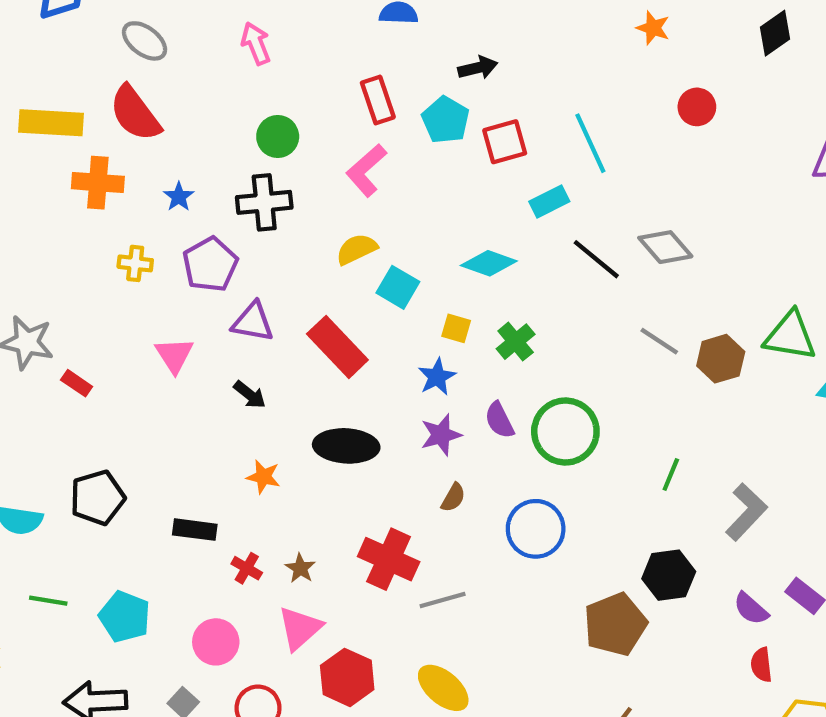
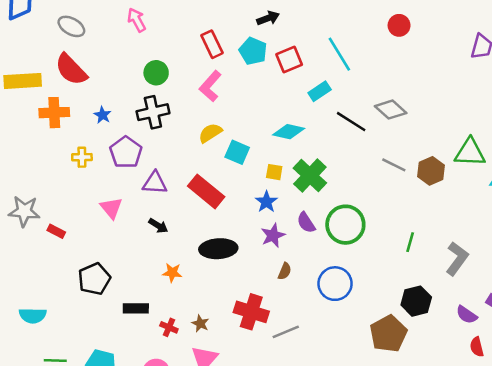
green cross: (516, 342) -> (310, 176), size x1.5
black pentagon: (97, 498) -> (94, 279), moved

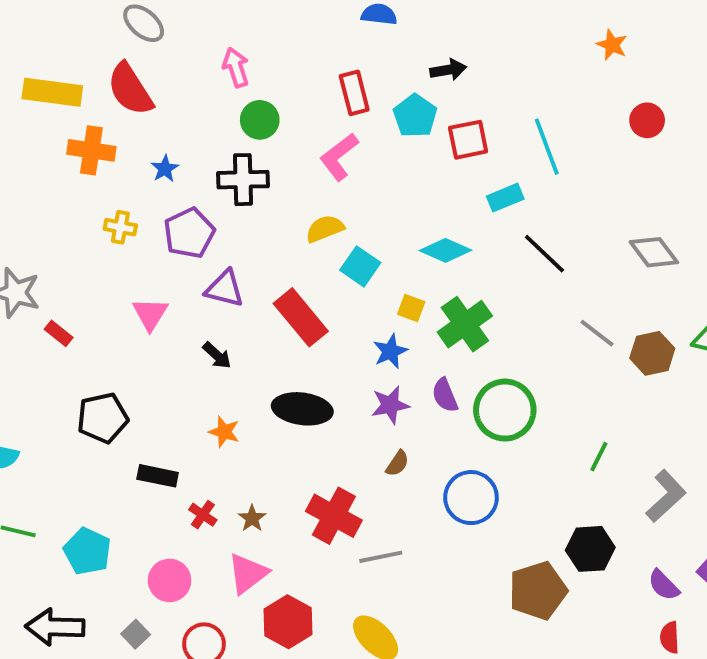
pink arrow: (137, 20) -> (236, 68), moved
gray diamond: (391, 110) -> (654, 252), moved

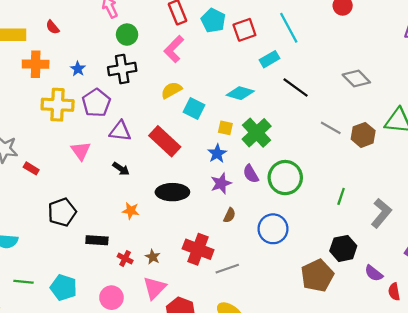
red semicircle: (130, 89) -> (53, 27), size x0.5
yellow cross: (120, 227) -> (58, 105), size x1.8
purple semicircle: (664, 585) -> (374, 273), moved

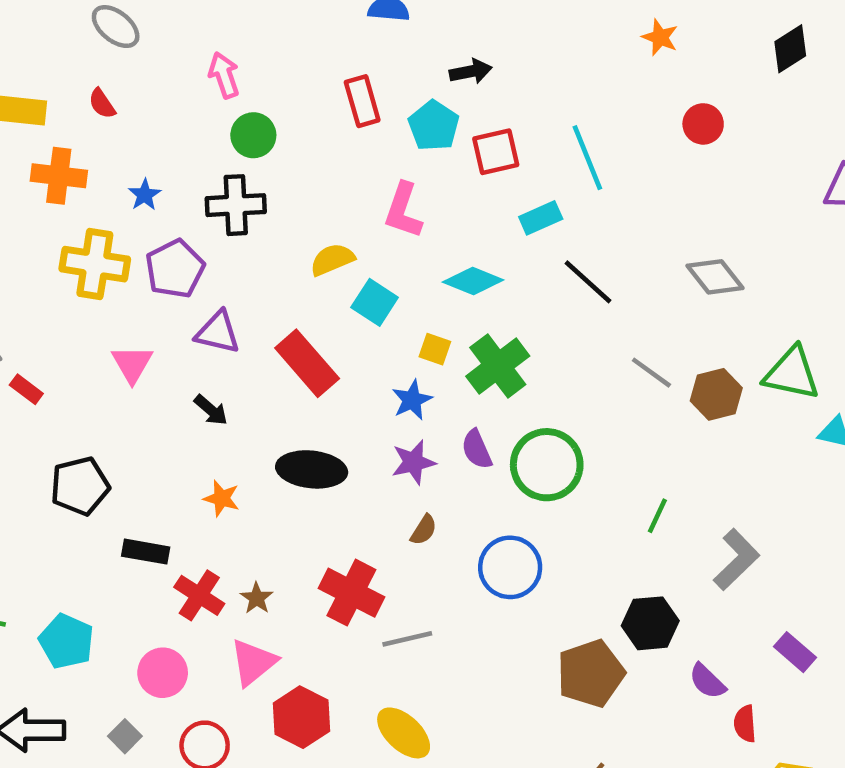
pink L-shape: (174, 49) -> (403, 210), moved, turned -32
red cross: (125, 259) -> (199, 595), size x1.5

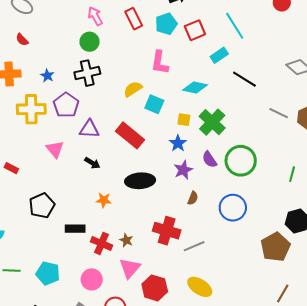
pink arrow: (224, 75) -> (95, 16), moved
cyan pentagon: (434, 126) -> (166, 24), turned 30

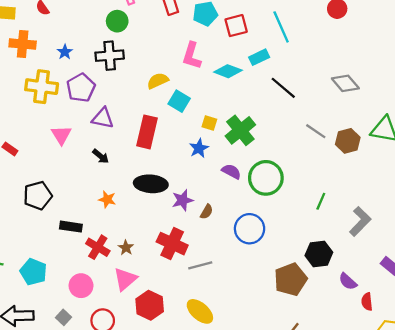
cyan diamond: (195, 88) -> (228, 71), moved
red rectangle: (130, 135) -> (147, 132), turned 56
purple semicircle: (209, 160) -> (231, 171), turned 144
purple star: (183, 170) -> (183, 200), moved

